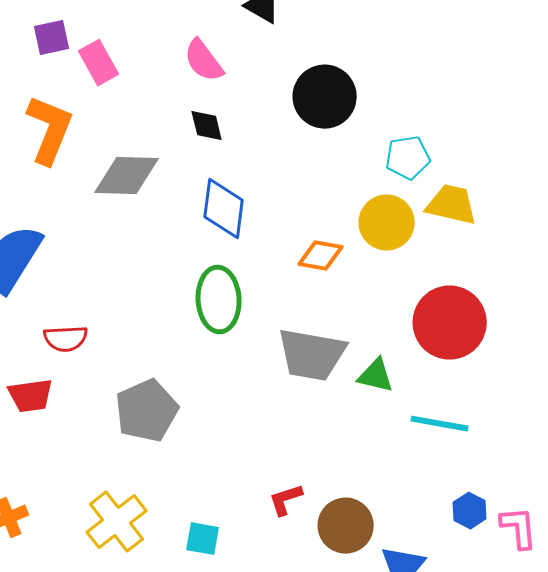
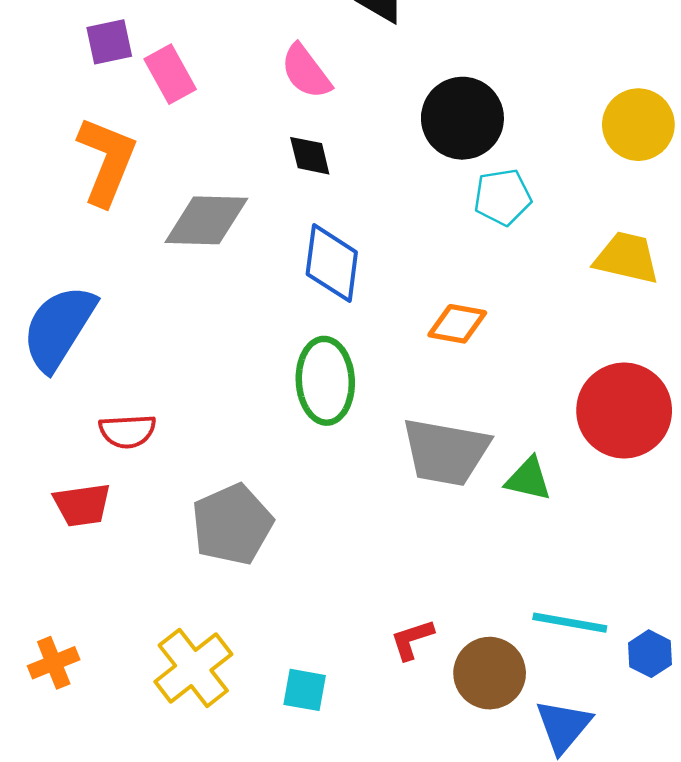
cyan pentagon: (408, 158) -> (503, 197), moved
yellow circle: (387, 223) -> (638, 125), moved
cyan line: (440, 424) -> (570, 623), moved

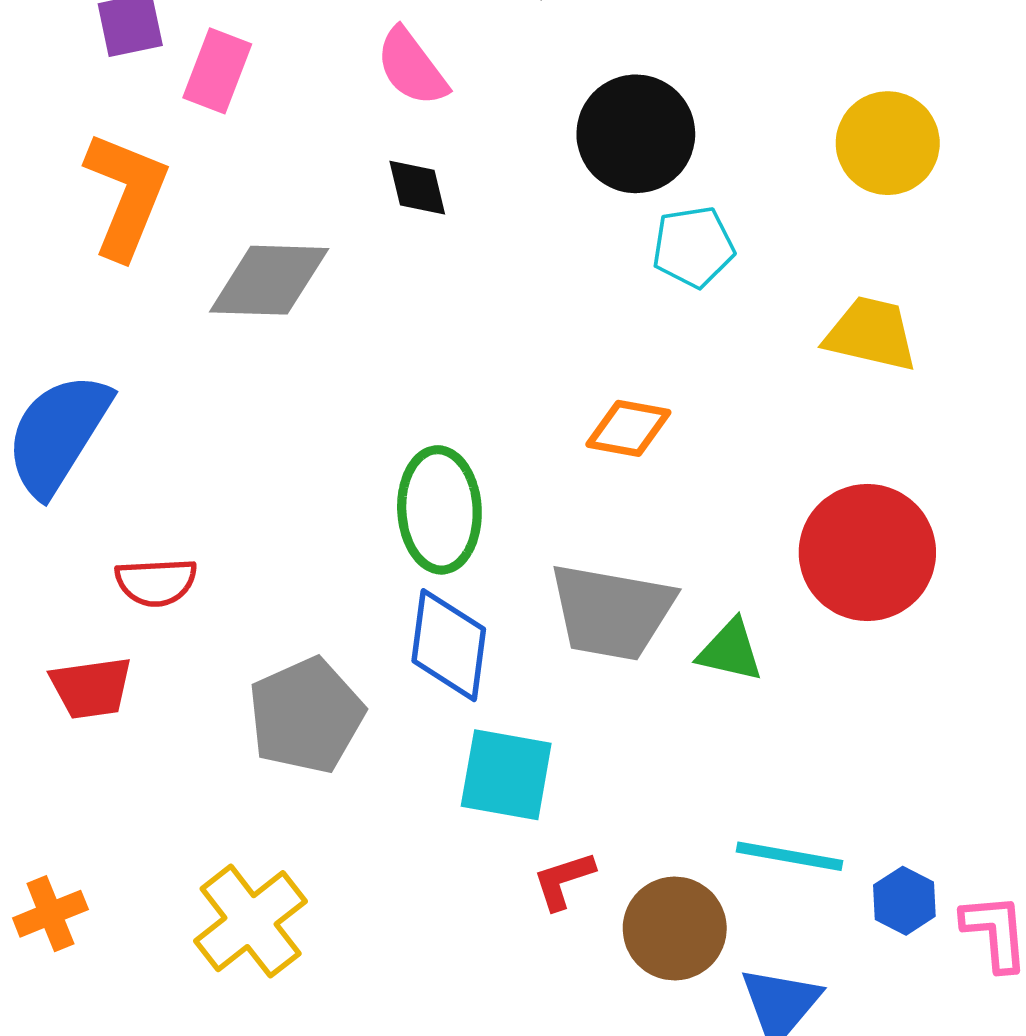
pink rectangle: (170, 74) -> (217, 71), turned 50
blue diamond: (332, 263) -> (449, 645), moved
cyan square: (305, 690) -> (506, 775), moved, size x1.5

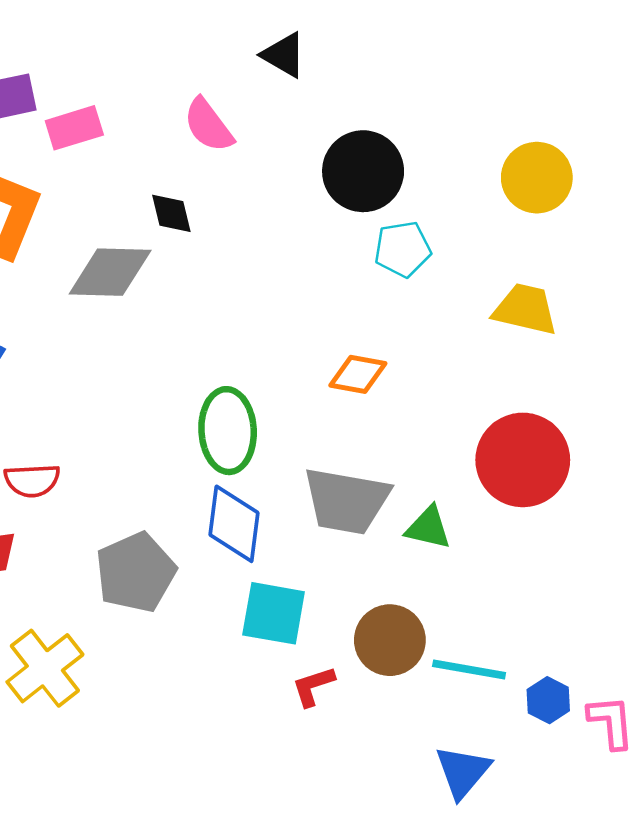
pink rectangle: (217, 71) -> (74, 128), turned 52
black diamond: (417, 188) -> (171, 213), moved
yellow cross: (251, 921) -> (45, 668), moved
brown circle: (675, 929) -> (390, 640), moved

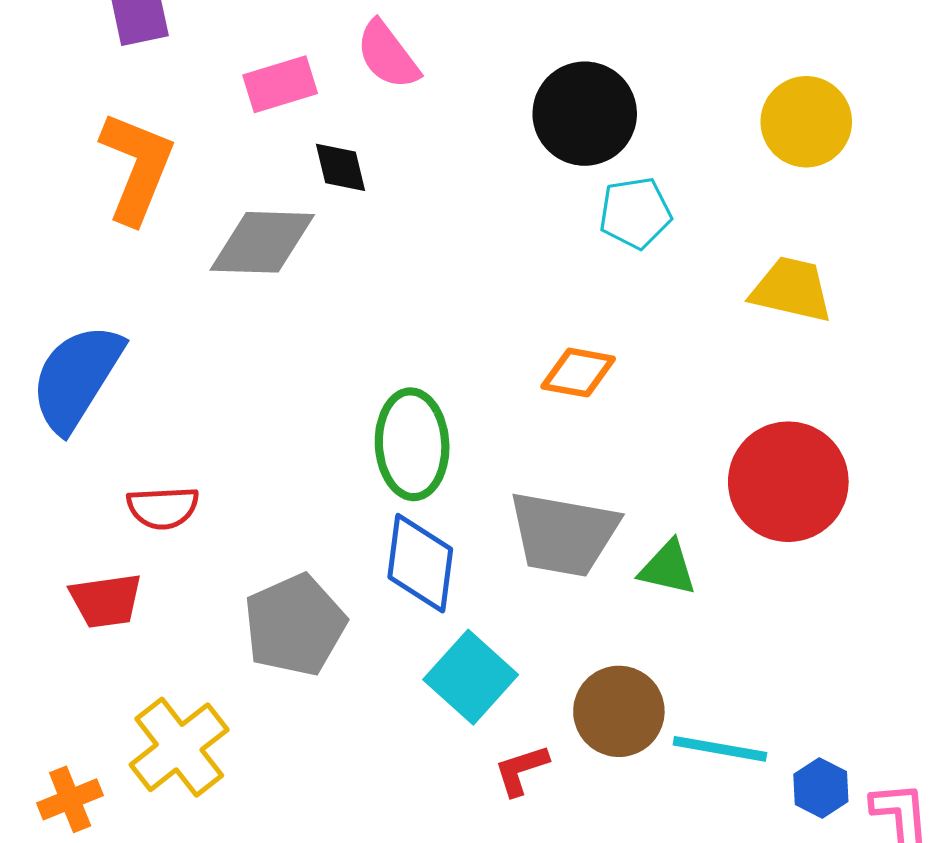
pink rectangle: (74, 128) -> (280, 84), moved
cyan square: (274, 613) -> (471, 677), turned 32

